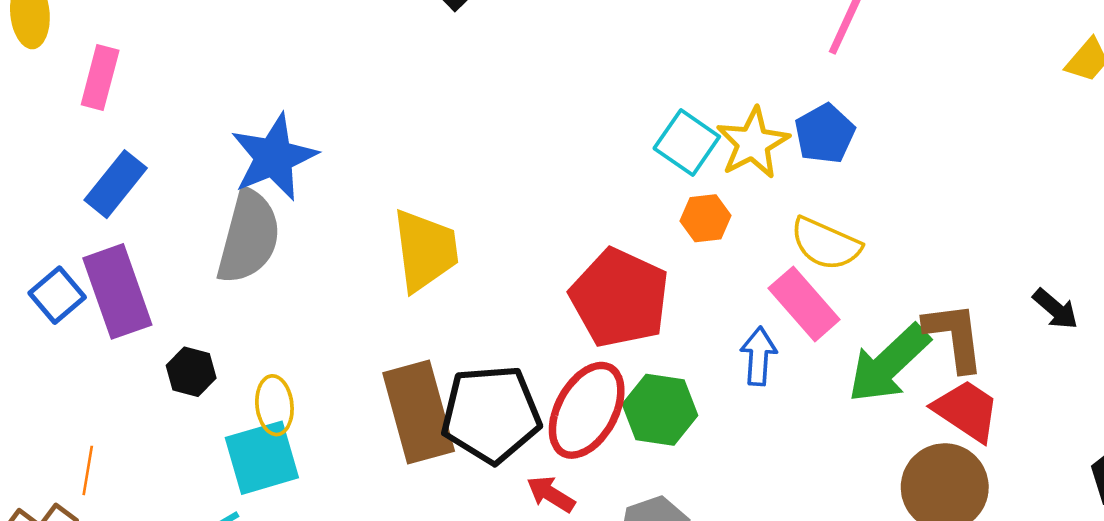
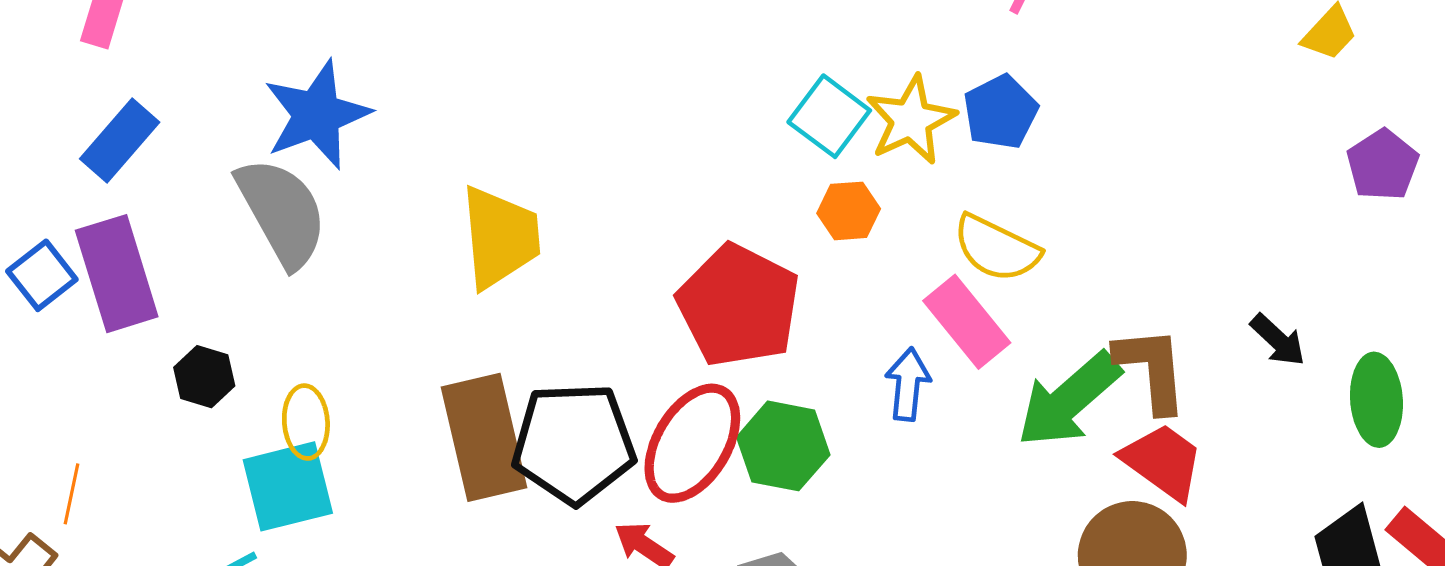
gray semicircle: (249, 237) -> (282, 212), turned -46

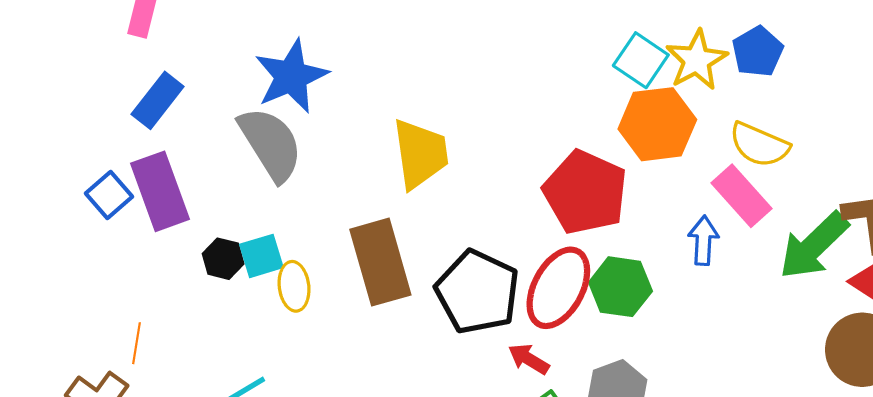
orange hexagon: (849, 211) -> (657, 124), size x1.8
brown rectangle: (484, 437) -> (380, 262), moved
black pentagon: (574, 443) -> (477, 292), turned 30
cyan square: (288, 486) -> (261, 256), moved, size x0.7

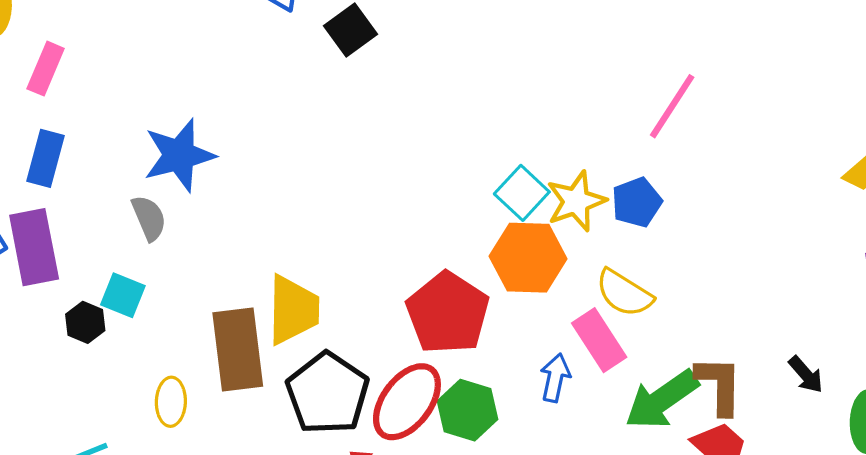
blue rectangle: (158, 100) -> (46, 158), turned -32
gray semicircle: (271, 144) -> (149, 218), size x0.6
yellow trapezoid: (420, 154) -> (293, 310), moved
cyan square: (261, 256) -> (123, 295), moved, turned 30
yellow ellipse: (294, 286) -> (171, 402), moved

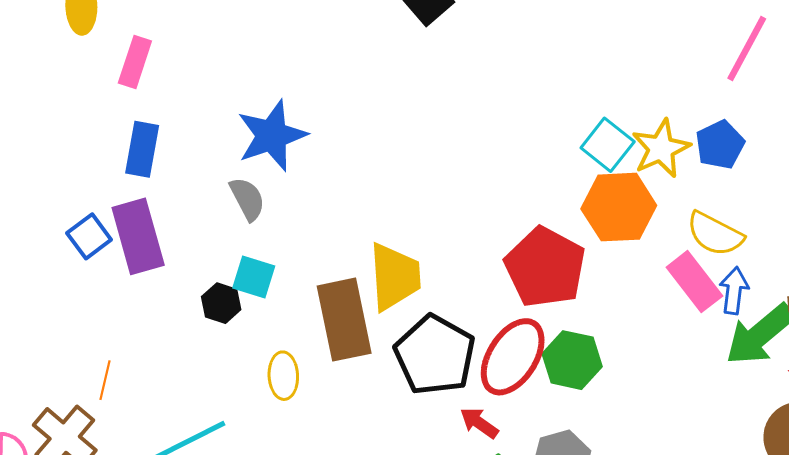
cyan square: (123, 295) -> (254, 277), moved
black hexagon: (85, 322) -> (221, 303), moved
blue arrow: (555, 378) -> (734, 291), moved

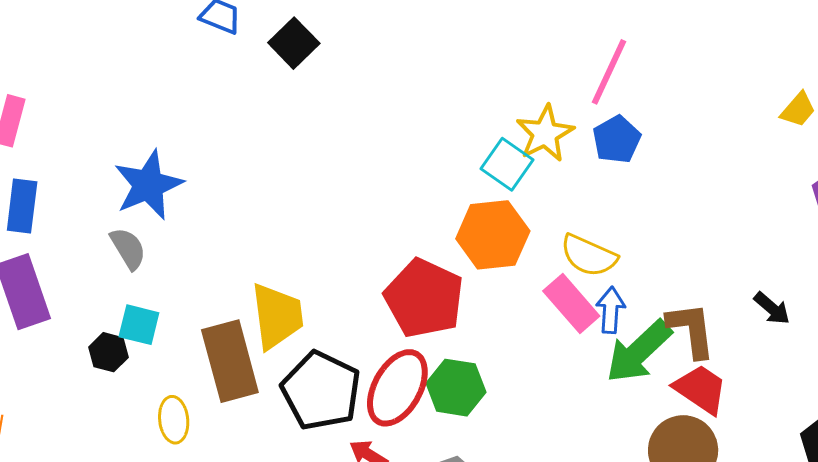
cyan square: (608, 145) -> (507, 164), moved
blue pentagon: (720, 145) -> (617, 139), moved
yellow star: (661, 148) -> (545, 134), moved

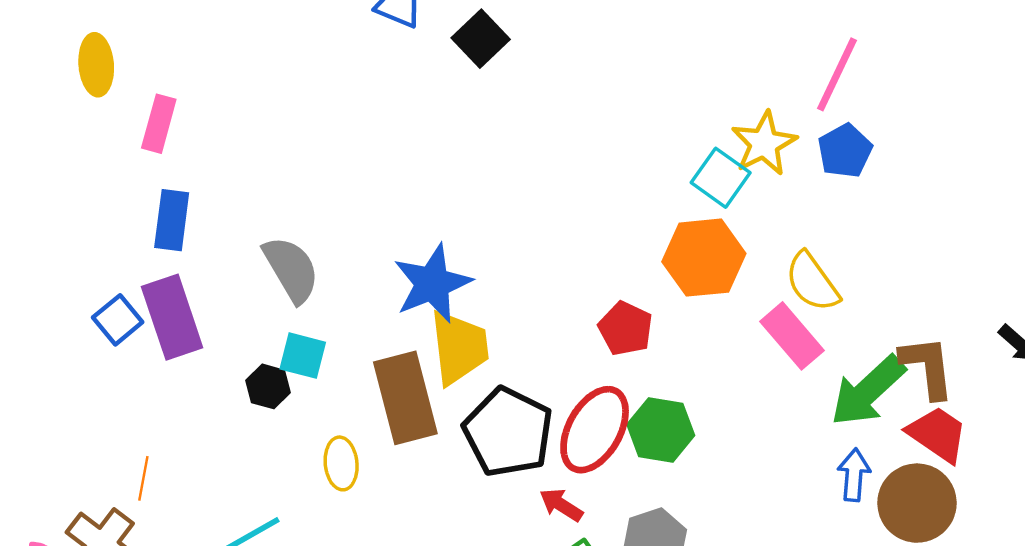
blue star: (148, 185) -> (432, 284), moved
gray semicircle: (128, 248) -> (291, 269), size x1.4
yellow semicircle: (589, 256) -> (812, 282), turned 30
red pentagon: (424, 298) -> (626, 329), size x0.6
blue arrow: (611, 310) -> (854, 475), moved

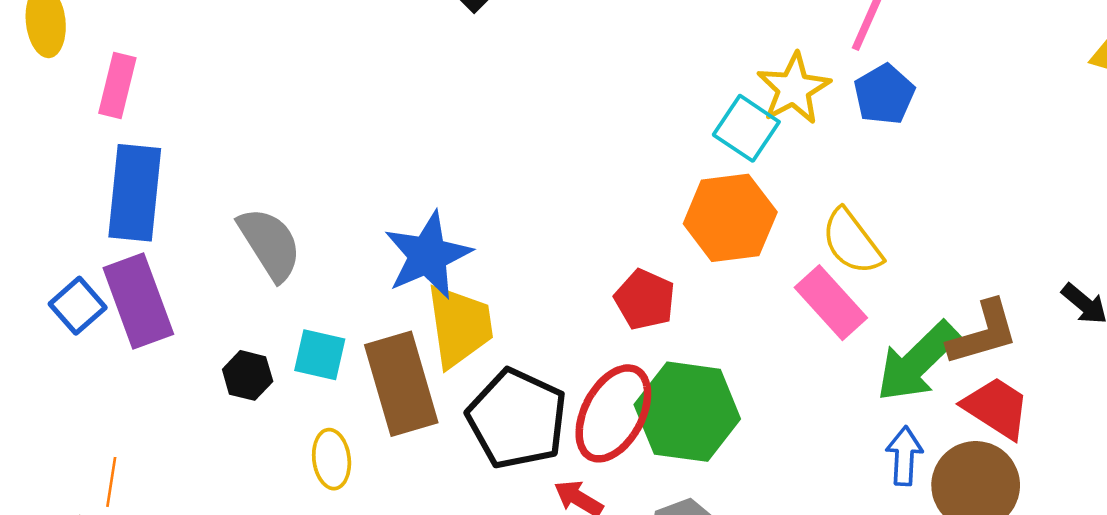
blue rectangle: (172, 220) -> (135, 193), size x1.4
cyan square: (303, 356) -> (320, 355), moved
brown L-shape: (927, 367) -> (983, 333), turned 82
green hexagon: (661, 430) -> (687, 412), size x1.4

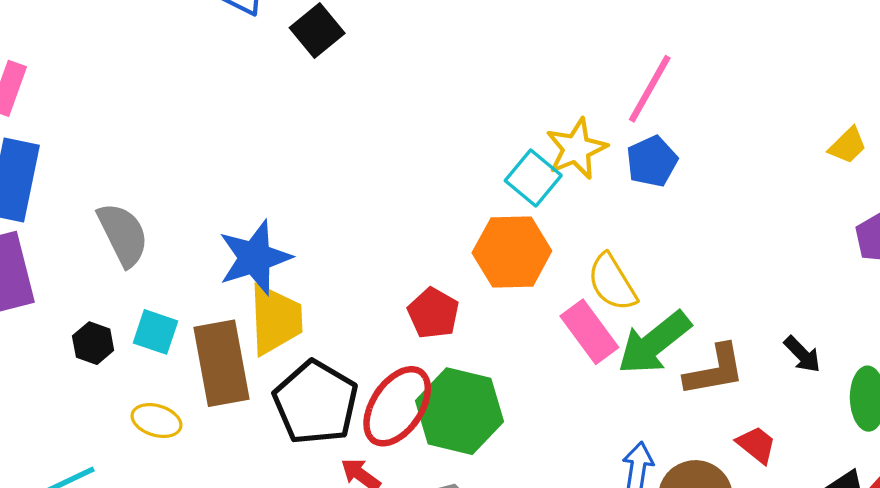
green arrow: (917, 362) -> (654, 343), moved
red trapezoid: (996, 408) -> (756, 445), moved, size x0.7
yellow ellipse: (332, 459) -> (156, 421), turned -72

